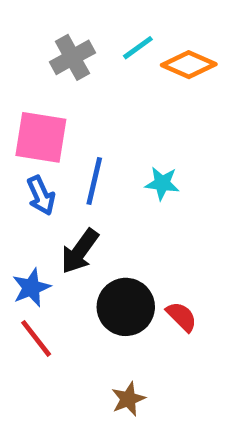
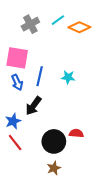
black circle: (126, 307) -> (54, 141), moved
red semicircle: (181, 317) -> (76, 133), turned -40

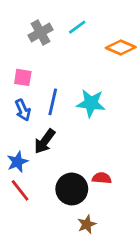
orange diamond: (79, 27) -> (121, 47), moved
pink square: (17, 58) -> (23, 77), size x0.6
cyan star: (68, 77) -> (91, 103), size x1.5
brown star: (54, 168) -> (87, 224), moved

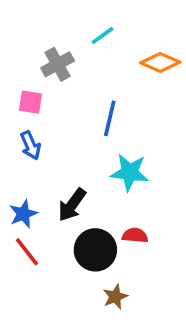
gray cross: (41, 33) -> (58, 64), moved
blue line: (53, 102) -> (110, 118), moved
cyan star: (91, 103) -> (130, 172), moved
black arrow: (45, 141) -> (72, 205), moved

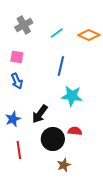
cyan line: (103, 36) -> (57, 33), moved
gray cross: (58, 64) -> (24, 25), moved
red line: (27, 252) -> (19, 150), moved, turned 30

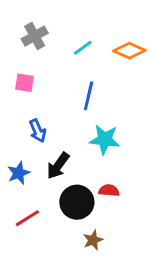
blue arrow: (17, 81) -> (38, 131), moved
red line: (19, 150) -> (27, 218), turned 66

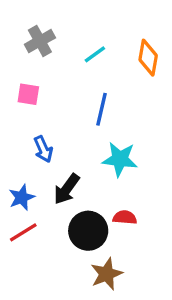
orange diamond: (129, 51) -> (148, 58), turned 76
red line: (27, 218) -> (23, 232), moved
brown star: (93, 240) -> (107, 274), size x1.4

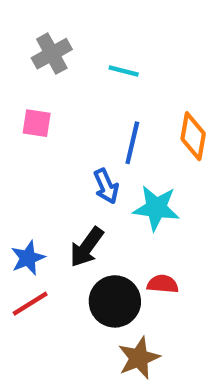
cyan line: (95, 54) -> (124, 71), turned 50
orange diamond: (148, 58) -> (193, 136), moved
blue arrow: (43, 149) -> (106, 186), moved

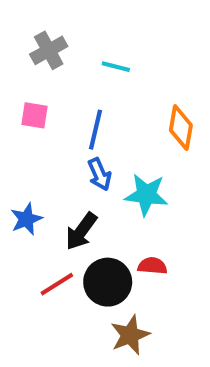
blue line: (132, 143) -> (95, 130), moved
blue star: (28, 258) -> (26, 219), moved
red line: (30, 304) -> (57, 284), moved

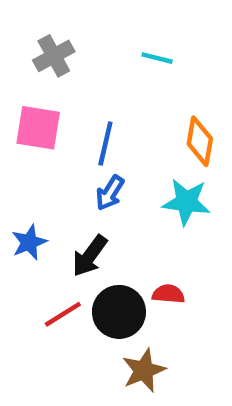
cyan line: (116, 67) -> (157, 58), moved
pink square: (34, 115) -> (38, 128), size x1.5
blue arrow: (100, 174) -> (110, 193), turned 56
cyan star: (146, 195) -> (186, 202), moved

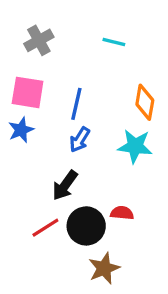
blue star: (29, 242) -> (21, 130), moved

